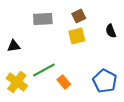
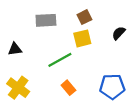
black semicircle: (111, 31) -> (119, 33), turned 64
green line: (44, 70) -> (60, 60), moved
blue pentagon: (105, 81) -> (112, 87), turned -30

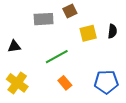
brown square: (84, 17) -> (70, 11), moved
black semicircle: (119, 33) -> (112, 31), turned 144
yellow square: (82, 38) -> (88, 33), moved

